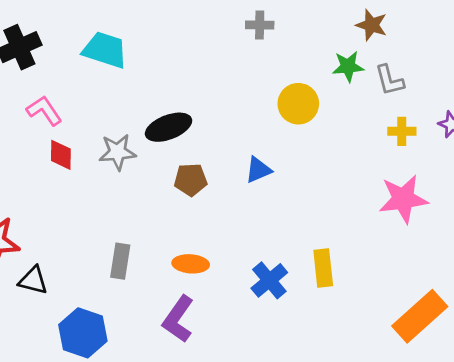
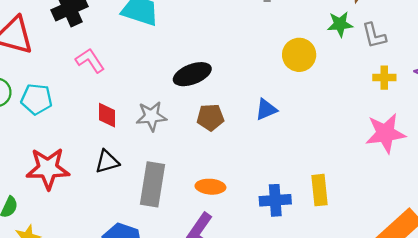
gray star: (117, 152) -> (151, 116), moved
red diamond: (61, 155) -> (107, 115), moved
gray rectangle: (120, 261) -> (152, 184), size x1.5
black triangle: (33, 280) -> (107, 162), moved, turned -30
blue cross: (269, 280) -> (275, 200), turned 36

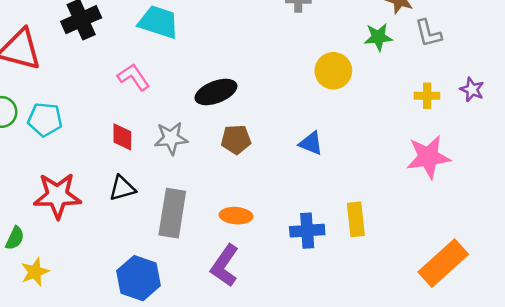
gray L-shape: (374, 36) -> (428, 33), moved
pink L-shape: (90, 61) -> (134, 77), moved
blue triangle: (266, 109) -> (311, 143), moved, turned 45

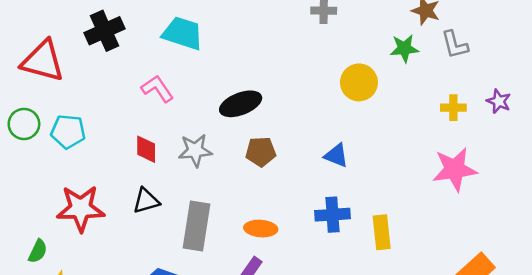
blue cross: (307, 231) -> (333, 215), moved

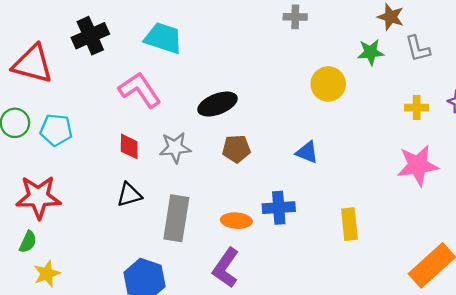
pink L-shape: (157, 89) -> (140, 90), size x1.4
red star: (81, 208) -> (38, 197), moved
blue cross: (333, 215) -> (279, 208), moved

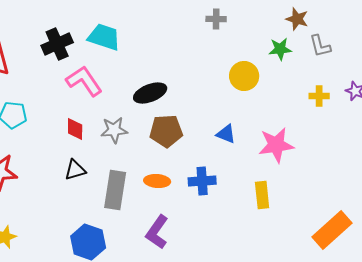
black cross: (90, 36) -> (57, 44), moved
brown pentagon: (236, 149) -> (166, 131), size x1.4
pink star: (418, 165) -> (276, 145), moved
orange ellipse: (236, 221) -> (157, 181), moved

